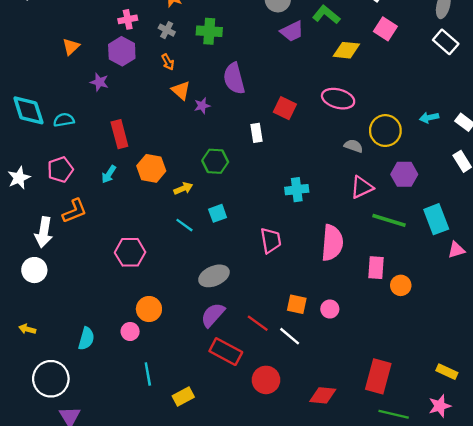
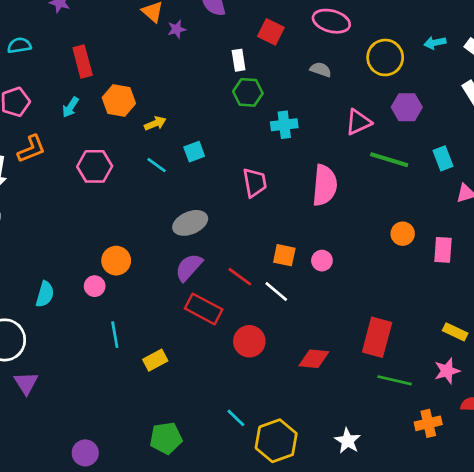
gray semicircle: (353, 146) -> (321, 70), moved
green hexagon: (215, 161) -> (248, 92), moved
cyan rectangle: (436, 219) -> (443, 158), size x0.7
pink hexagon: (130, 252) -> (95, 166), moved
pink rectangle: (376, 268) -> (443, 250), moved

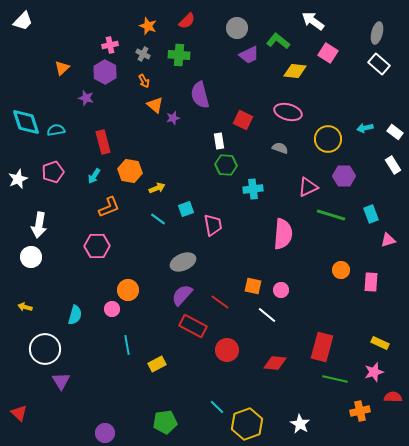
orange L-shape: (31, 149) -> (109, 207), moved
pink hexagon: (95, 166) -> (97, 246), moved
pink trapezoid: (255, 183) -> (213, 225), moved
white line: (276, 292) -> (267, 315), moved

